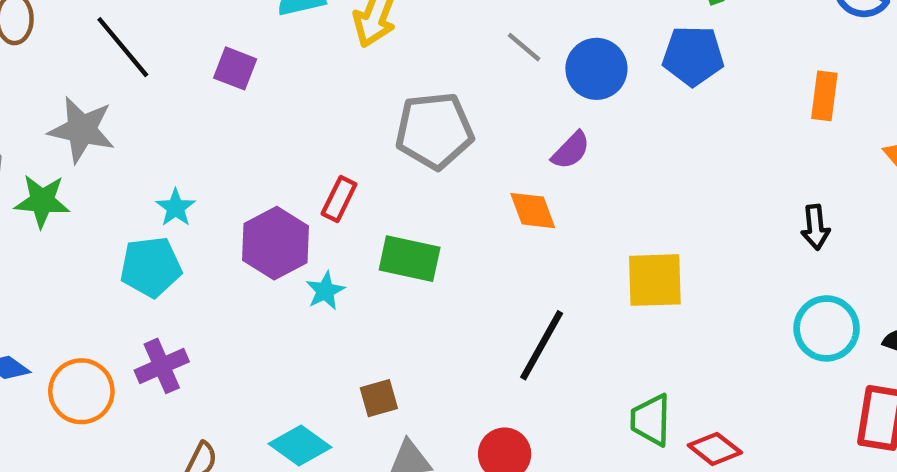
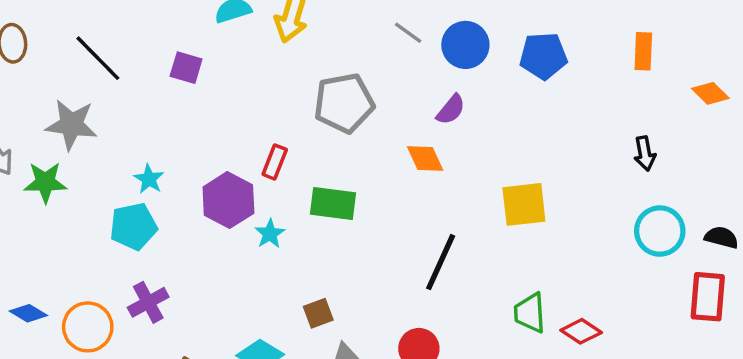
blue pentagon: (693, 56) -> (543, 56), moved

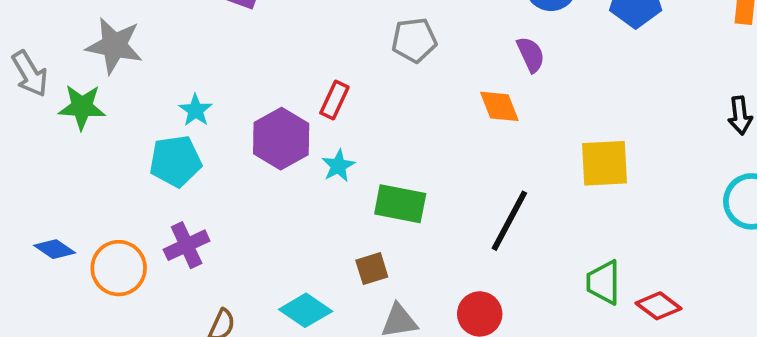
gray pentagon: (344, 103) -> (414, 40), size x0.7
purple semicircle: (451, 110) -> (531, 54), turned -68
green rectangle: (333, 204) -> (400, 204), moved
cyan star: (270, 234) -> (338, 166), moved

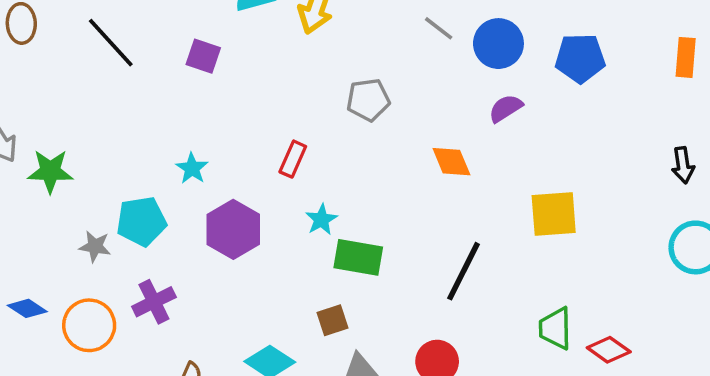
gray star: (114, 46) -> (95, 246), moved, size x0.6
purple semicircle: (531, 54) -> (506, 108), moved, turned -96
cyan star: (196, 110) -> (192, 168), moved
purple hexagon: (281, 139) -> (233, 229), moved
cyan star: (338, 166) -> (321, 220), moved

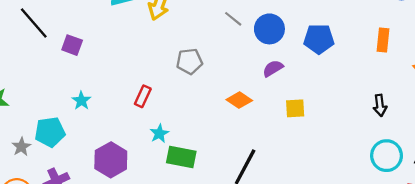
purple square: (203, 56) -> (72, 45), moved
orange diamond: (451, 162) -> (239, 100), turned -35
yellow square: (554, 214) -> (295, 108), moved, size x0.7
purple hexagon: (233, 229) -> (111, 160), moved
gray star: (95, 246) -> (21, 147), turned 30

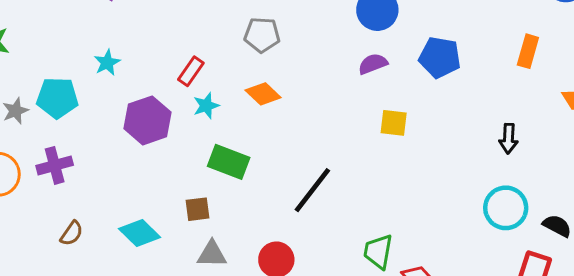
blue pentagon: (319, 39) -> (440, 57), moved
orange diamond: (239, 100) -> (263, 94), moved
cyan star: (159, 134) -> (206, 106), moved
purple hexagon: (111, 160) -> (148, 120), moved

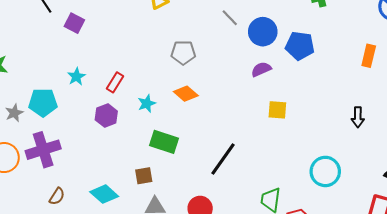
blue pentagon: (440, 57) -> (300, 46), moved
red rectangle: (191, 71) -> (115, 82), moved
purple hexagon: (148, 120) -> (106, 116), size x0.7
purple cross: (55, 165) -> (43, 150), size x1.4
cyan circle: (506, 208) -> (325, 171), moved

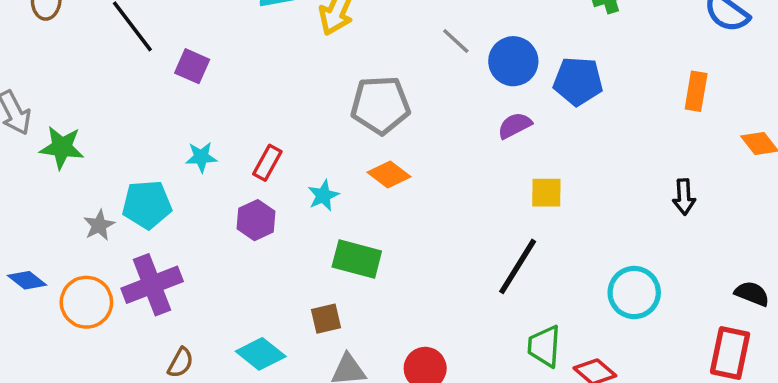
gray pentagon: (183, 53) -> (380, 105), size x1.4
cyan star: (76, 77) -> (201, 157), turned 30
black line: (223, 159) -> (518, 266), moved

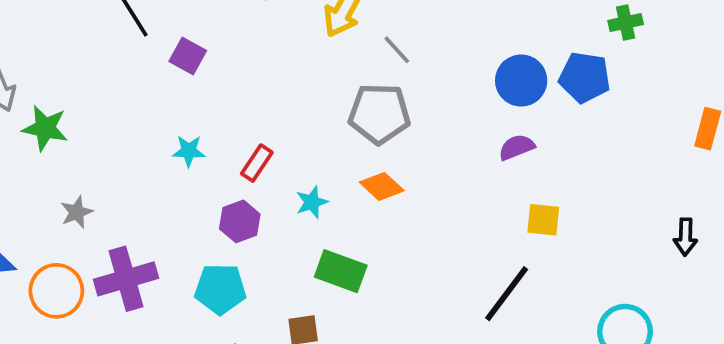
gray line: (456, 41) -> (397, 50), moved
blue pentagon: (578, 81) -> (585, 77), moved
cyan pentagon: (147, 205) -> (220, 289), moved

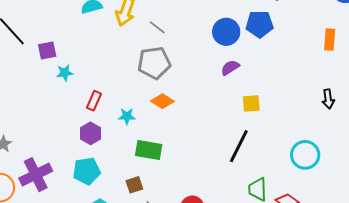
purple square: (188, 56) -> (47, 51), turned -30
cyan star: (189, 151) -> (65, 73), moved
cyan star: (312, 202) -> (127, 116), turned 30

